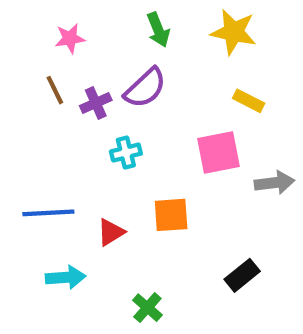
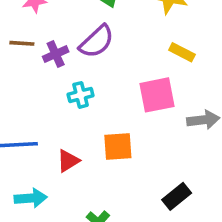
brown line: (55, 90) -> (22, 43), turned -60

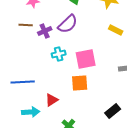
pink square: (157, 95) -> (86, 59), moved
red triangle: (68, 161) -> (52, 100), moved

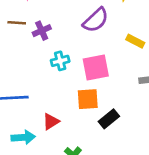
purple semicircle: (68, 24) -> (96, 20), moved
yellow rectangle: (116, 30) -> (135, 41), moved
black rectangle: (113, 111) -> (109, 119), moved

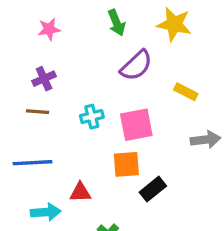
brown line: (17, 23) -> (37, 112), moved
purple cross: (42, 31) -> (44, 79), moved
red triangle: (51, 122) -> (80, 192), turned 30

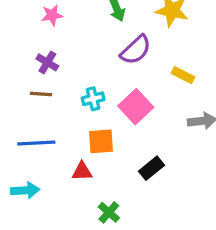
purple cross: (44, 79) -> (47, 62), turned -35
pink square: (136, 125) -> (136, 107), turned -32
orange square: (126, 164) -> (101, 141), moved
cyan arrow: (46, 212) -> (25, 190), moved

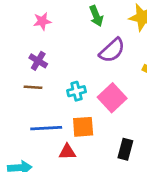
blue line: (36, 143) -> (46, 128), moved
black rectangle: (151, 168) -> (125, 149), turned -36

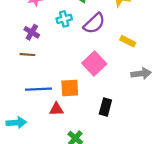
cyan cross: (76, 91) -> (64, 19), moved

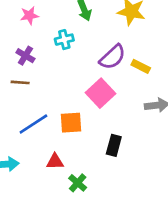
purple semicircle: (94, 23) -> (113, 57), moved
blue line: (39, 89) -> (33, 124), turned -30
red triangle: (56, 109) -> (55, 161), moved

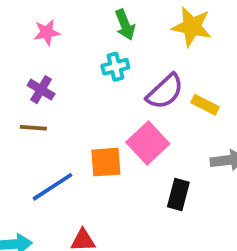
cyan cross: (64, 40) -> (115, 67), moved
orange square: (71, 123) -> (106, 162), moved
black rectangle: (114, 145) -> (178, 194), moved

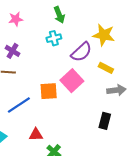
yellow star: (192, 27) -> (104, 35), moved
yellow rectangle: (205, 105) -> (106, 68), moved
black rectangle: (178, 194) -> (105, 121), moved

